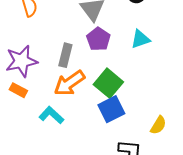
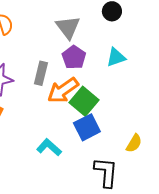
orange arrow: (69, 83) -> (63, 90), moved
cyan L-shape: (51, 115) -> (49, 147), moved

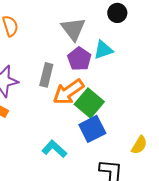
cyan triangle: (116, 57) -> (103, 50), moved

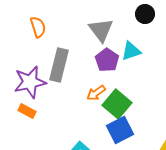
gray rectangle: (46, 75) -> (59, 65), moved, size x1.4
orange arrow: (68, 92) -> (96, 93), size x0.6

